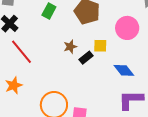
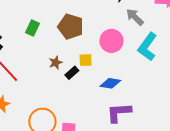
blue diamond: (124, 70) -> (110, 83), turned -40

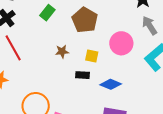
black rectangle: (72, 73) -> (82, 75), moved, turned 32

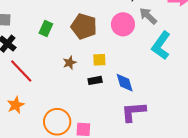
pink circle: (121, 43) -> (123, 24), moved
blue diamond: (111, 84) -> (125, 83), turned 65

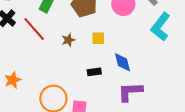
red line: (21, 71) -> (34, 29), moved
black rectangle: (95, 80) -> (94, 72), moved

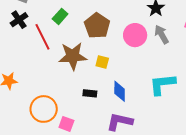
cyan L-shape: (160, 27) -> (162, 84), moved, turned 32
brown star: (68, 40) -> (73, 56), size x2.0

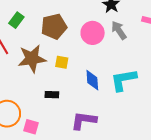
brown pentagon: (97, 26) -> (54, 26), turned 30
blue diamond: (120, 91) -> (92, 80), moved

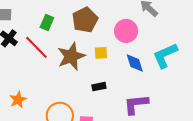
pink circle: (93, 33) -> (126, 31), moved

